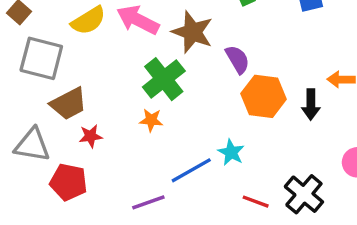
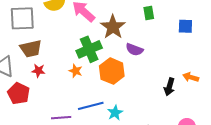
gray square: (41, 58) -> (22, 18), turned -32
purple semicircle: (238, 59) -> (134, 50), turned 126
orange hexagon: (264, 96) -> (112, 71), moved
cyan star: (231, 152) -> (115, 113), moved

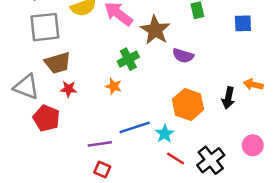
green cross: (89, 49) -> (128, 59), size x0.7
orange hexagon: (112, 71) -> (188, 104), moved

